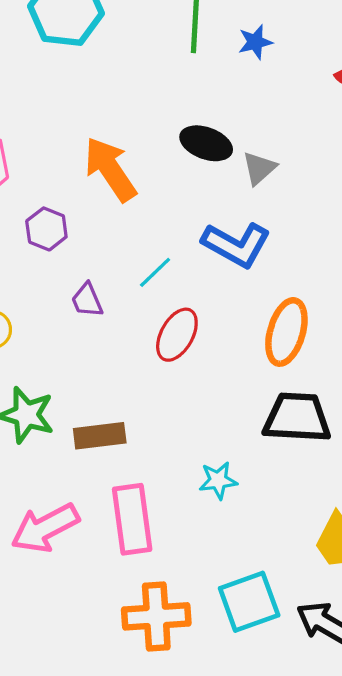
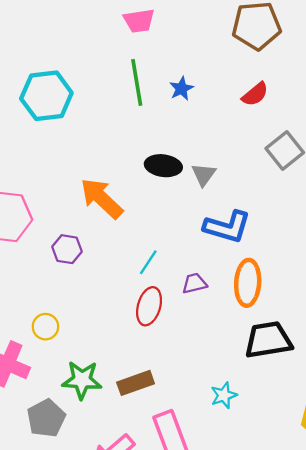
blue L-shape: (236, 245) -> (227, 227), moved
purple trapezoid: (87, 300) -> (194, 283), moved, turned 112
red ellipse: (177, 335) -> (149, 306), moved

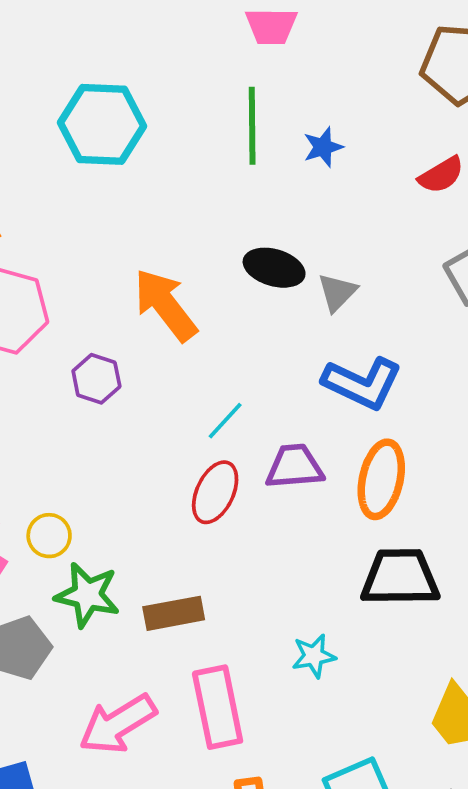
purple trapezoid: (194, 283) -> (295, 467), size x1.4
yellow circle: (45, 327) -> (49, 536), moved

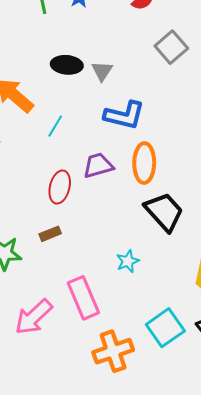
cyan line: (225, 421) -> (55, 126), moved
black trapezoid: (400, 577) -> (164, 212), turned 60
brown rectangle: (174, 613) -> (50, 234), moved, size x0.7

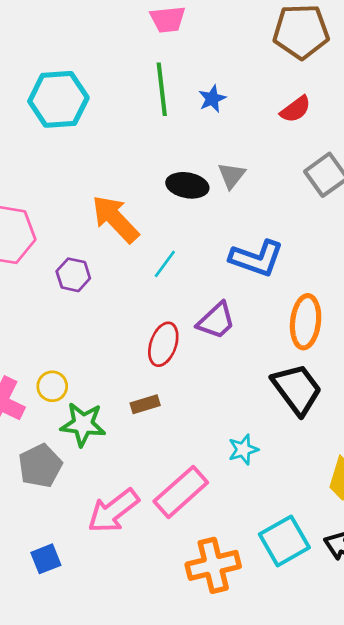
gray triangle: (102, 71) -> (232, 175), moved
orange ellipse: (144, 163) -> (306, 322), moved
purple trapezoid: (98, 165) -> (216, 321), turned 148
pink rectangle: (83, 298) -> (181, 492), turned 66

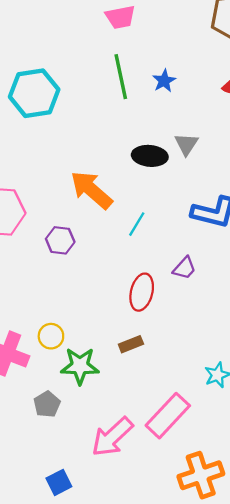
purple trapezoid: (216, 321) -> (184, 268), size x0.7
gray pentagon: (40, 466) -> (47, 404), size x0.7

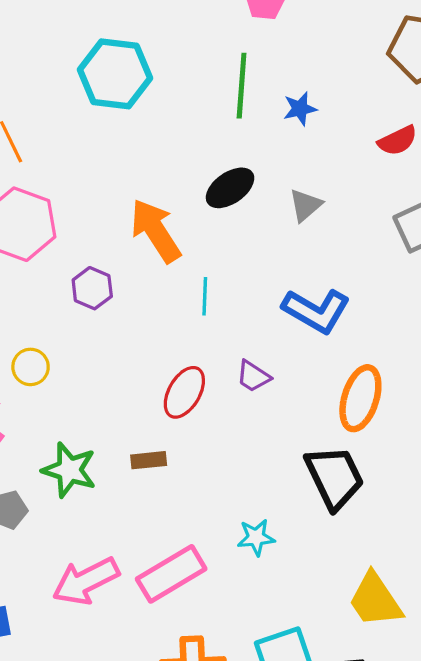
black ellipse: (150, 156) -> (230, 188), moved, turned -56
cyan line: (137, 224) -> (205, 296), turned -45
purple trapezoid: (184, 268) -> (253, 376), turned 65
yellow circle: (51, 336) -> (31, 367), moved

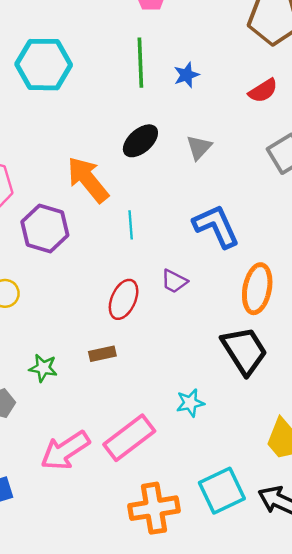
purple hexagon: (92, 288) -> (45, 229), size x1.5
blue L-shape: (316, 311) -> (216, 226), turned -138
green star: (69, 470) -> (43, 368), size x0.7

